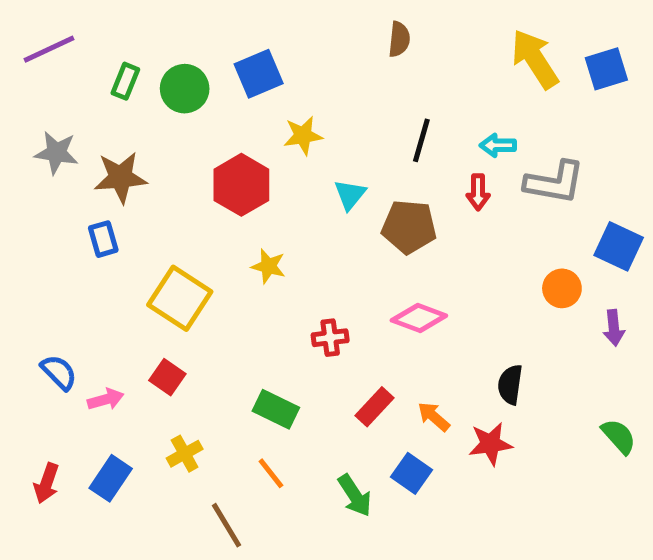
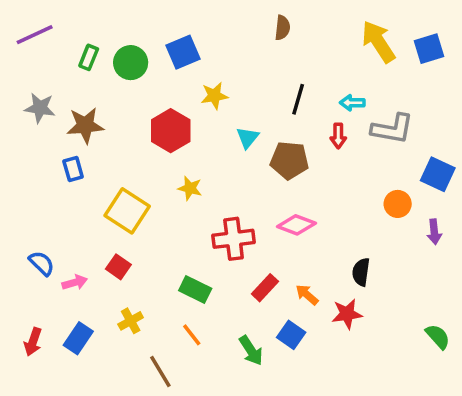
red cross: (330, 338) -> (234, 239), size x1.6
green semicircle: (619, 436) -> (438, 337), moved

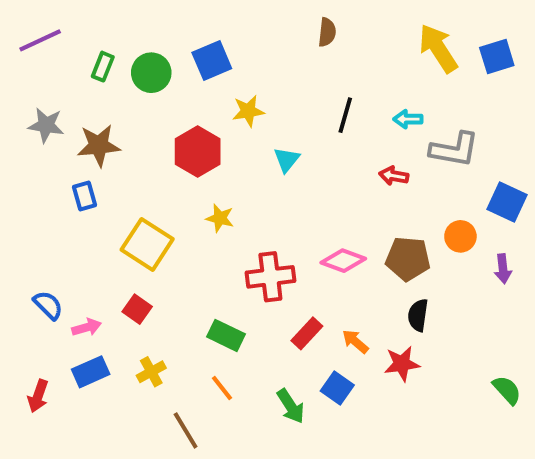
red arrow: (338, 136) -> (394, 176), moved, turned 100
brown pentagon: (289, 160) -> (408, 259), moved
blue rectangle: (78, 338) -> (91, 372), moved, turned 32

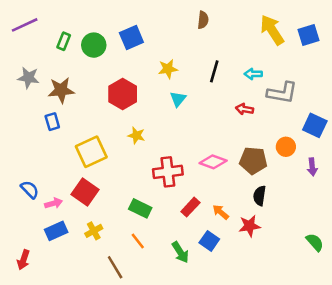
yellow star: (248, 111) -> (168, 69), moved
yellow square: (147, 244) -> (91, 152), turned 32
red square: (137, 309) -> (85, 192), size x1.5
red arrow: (38, 396) -> (23, 260), moved

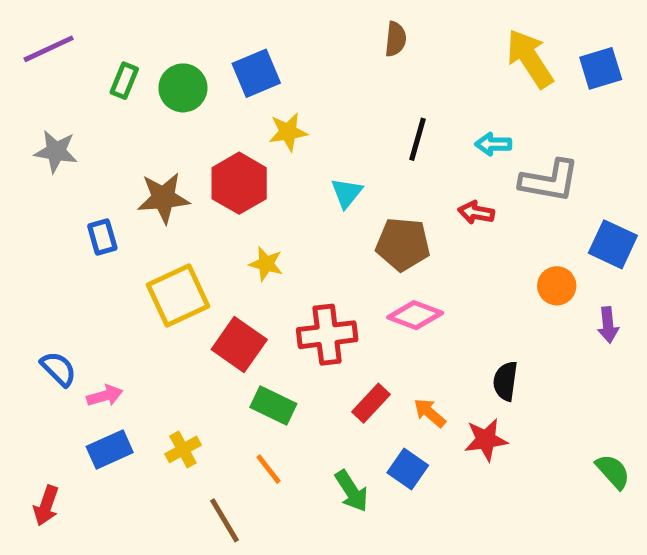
yellow star: (168, 69) -> (288, 132), moved
brown star: (61, 90) -> (163, 198), moved
brown pentagon: (253, 161) -> (403, 244), moved
red square: (85, 192) -> (239, 344), moved

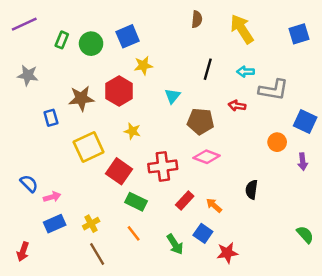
yellow arrow: (530, 59) -> (242, 29), moved
red star: (486, 440) -> (227, 253), moved
brown line: (224, 520) -> (97, 254), moved

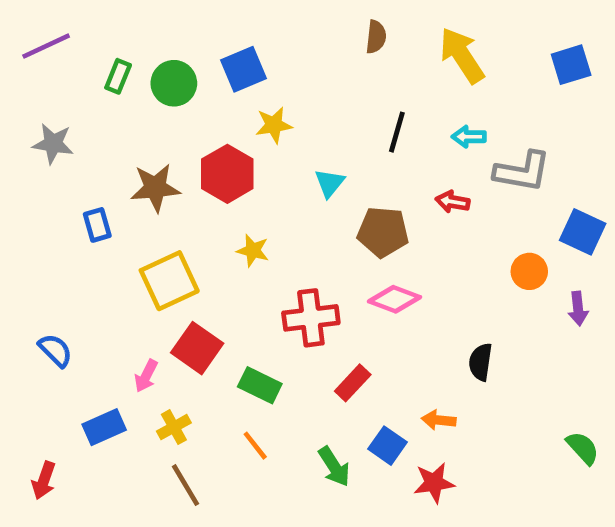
red square: (119, 171) -> (197, 348), moved
pink arrow: (52, 197) -> (146, 376), moved, turned 133
orange arrow: (214, 205) -> (439, 420), moved, turned -35

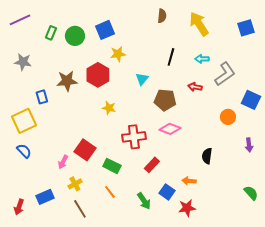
gray L-shape: (522, 172) -> (225, 74), turned -45
yellow square: (169, 281) -> (24, 121), moved
purple arrow: (578, 309) -> (249, 145), moved
blue rectangle: (104, 427) -> (45, 197), moved

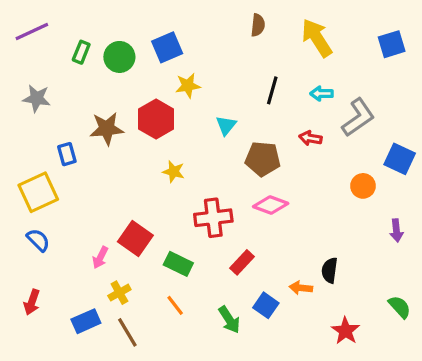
black semicircle: (207, 156) -> (330, 270), moved
blue rectangle: (45, 197) -> (86, 321), moved
red arrow: (19, 207) -> (32, 302), moved
red star: (187, 208) -> (345, 331), moved, turned -30

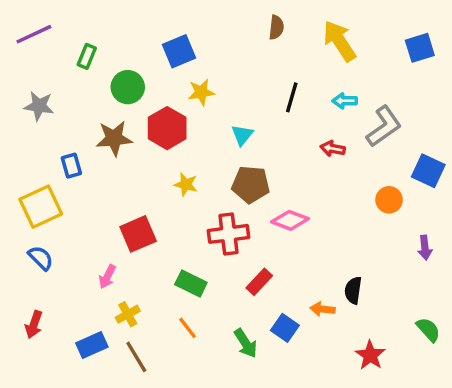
green circle: (119, 57) -> (128, 87), moved
brown pentagon: (263, 159) -> (251, 184), moved
red square: (135, 238) -> (138, 234), moved, turned 32

